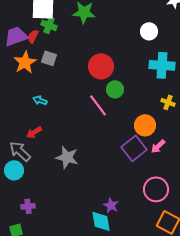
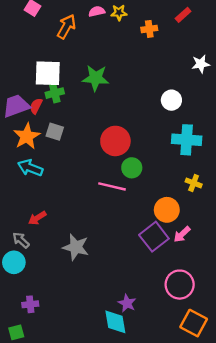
green cross: (49, 25) -> (55, 93), turned -35
cyan arrow: (40, 100) -> (30, 168), moved, size x1.5
pink line: (98, 105) -> (112, 186), turned -40
gray arrow: (20, 151) -> (21, 240), size x0.7

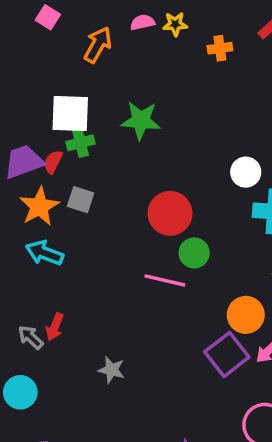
white circle: (171, 100) -> (246, 172), moved
red arrow: (37, 218) -> (55, 327), turned -36
gray arrow: (21, 240) -> (31, 337), moved
gray star: (76, 247) -> (112, 370), size x0.7

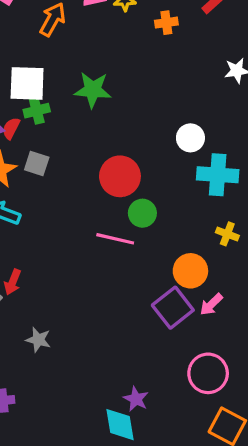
gray star: (112, 370) -> (38, 340), moved

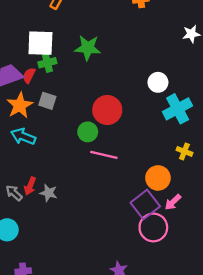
cyan cross: (218, 175) -> (178, 109), turned -32
green circle: (142, 213) -> (88, 132), moved
gray star: (38, 340) -> (49, 193), moved
pink circle: (208, 373) -> (153, 227), moved

